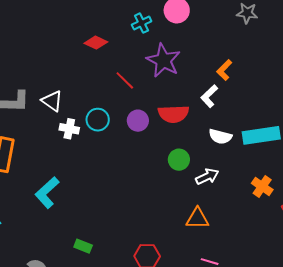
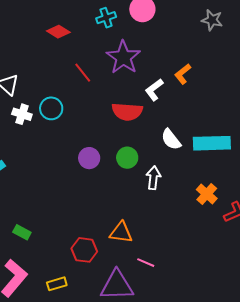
white L-shape: (209, 96) -> (154, 90), moved
purple circle: (138, 121) -> (89, 158), moved
white semicircle: (220, 136) -> (171, 139), turned 30
white arrow: (207, 177) -> (153, 178), turned -65
orange triangle: (197, 218) -> (121, 232), moved

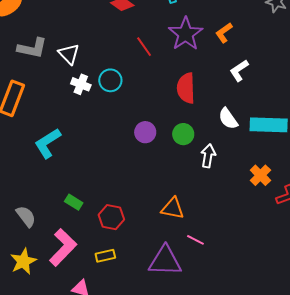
orange L-shape: (183, 74) -> (224, 33), moved
white L-shape: (154, 90) -> (239, 71), moved
red semicircle: (127, 112) -> (186, 88), turned 80
red hexagon: (84, 250) -> (111, 217), moved

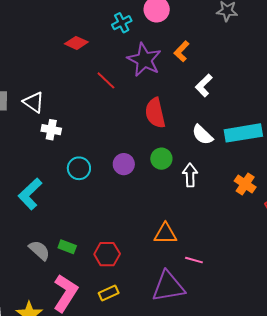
cyan circle: (110, 80) -> (79, 168), moved
gray semicircle: (26, 216) -> (39, 250), moved

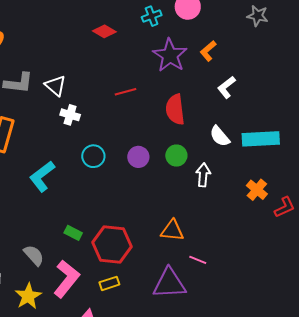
red line: (106, 80) -> (125, 92), moved, turned -65
gray semicircle: (39, 250) -> (34, 255), moved
red hexagon: (107, 254) -> (112, 245), size x1.5

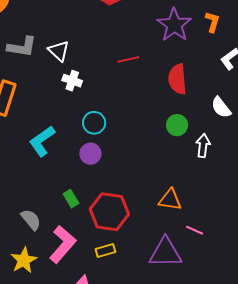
orange L-shape: (208, 51) -> (212, 22), turned 145
purple circle: (138, 157) -> (90, 154), moved
green rectangle: (73, 233) -> (71, 199), turned 30

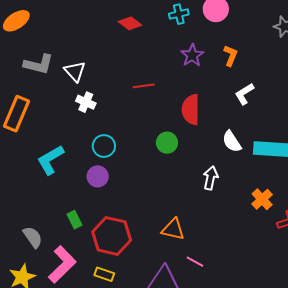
purple star: (174, 25) -> (192, 55), size x0.7
green circle: (177, 125) -> (167, 143), moved
yellow rectangle: (105, 251) -> (104, 274), turned 30

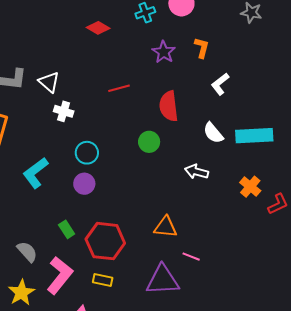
white arrow: (211, 178) -> (197, 172), turned -80

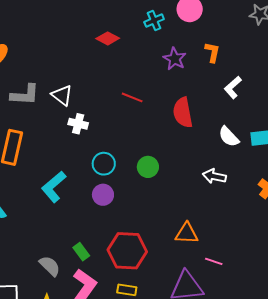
red line: (119, 88) -> (132, 97), turned 40
green circle: (149, 142) -> (148, 167), moved
green rectangle: (67, 229) -> (81, 252), moved

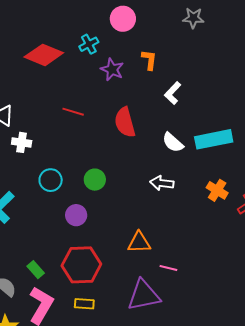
cyan cross: (154, 21) -> (89, 44), moved
red diamond: (108, 38) -> (44, 55), size x1.6
purple circle: (103, 195) -> (76, 215), moved

